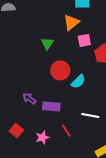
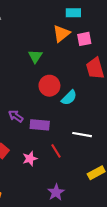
pink square: (84, 40) -> (84, 39), moved

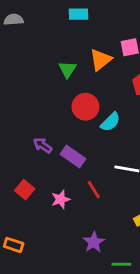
cyan rectangle: (73, 13) -> (79, 14), moved
orange triangle: (61, 33) -> (101, 60), moved
purple rectangle: (40, 125) -> (73, 156), turned 30

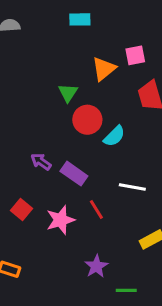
green triangle: (67, 69) -> (68, 93), moved
pink star: (61, 199) -> (60, 220), size x1.4

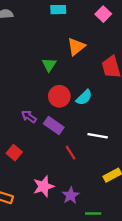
pink square: (135, 55) -> (103, 14), moved, turned -35
red circle: (87, 120) -> (59, 96), moved
pink star: (60, 220) -> (44, 186), moved

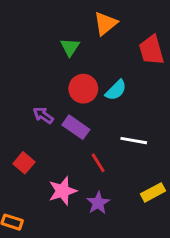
pink star: (44, 186) -> (63, 191), moved
purple star: (71, 195) -> (98, 203), moved

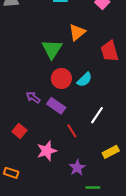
green triangle: (70, 47) -> (52, 49), size x1.5
white line: (134, 141) -> (97, 115), turned -66
purple star: (98, 203) -> (77, 168), moved

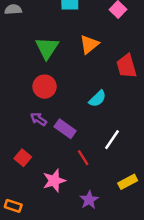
green triangle: (52, 49) -> (47, 48), moved
red circle: (61, 78) -> (45, 87), moved

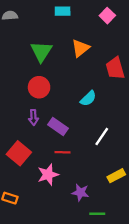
purple arrow: (38, 119) -> (33, 117), turned -128
red square: (23, 158) -> (19, 153), size x1.5
red line: (83, 158) -> (63, 152), moved, turned -56
purple star: (89, 200) -> (80, 192), turned -30

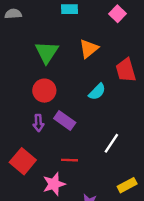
cyan semicircle: (88, 98) -> (97, 92), moved
purple rectangle: (58, 126) -> (65, 120), moved

